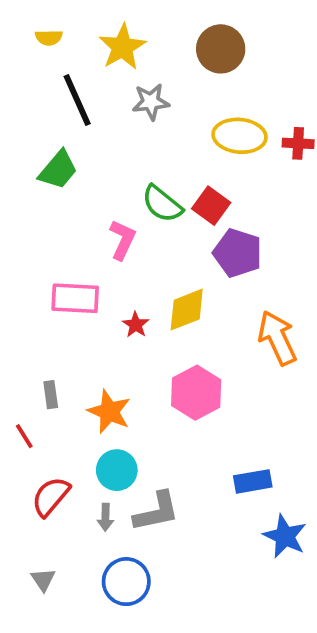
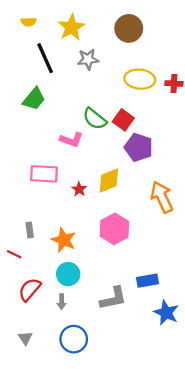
pink L-shape: (122, 240) -> (71, 140), turned 85
red line: (24, 436) -> (14, 254), turned -32
gray L-shape: (156, 512) -> (113, 298), moved

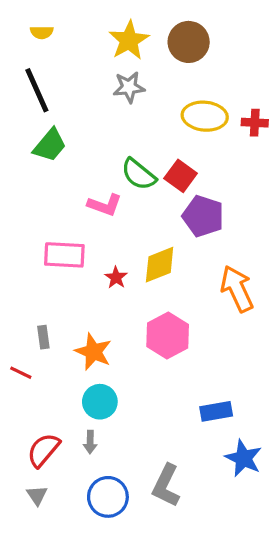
yellow star: (71, 27) -> (129, 40), moved
black line: (45, 58) -> (37, 90), moved
red semicircle: (30, 290) -> (43, 450), moved
gray L-shape: (113, 298) -> (166, 486), moved, turned 128

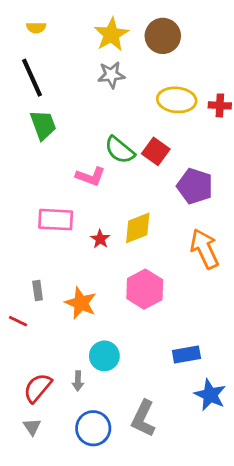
green trapezoid: (50, 145) -> (43, 125), turned -60
purple pentagon: (203, 216) -> (195, 186), moved
cyan circle: (100, 402) -> (104, 356), moved

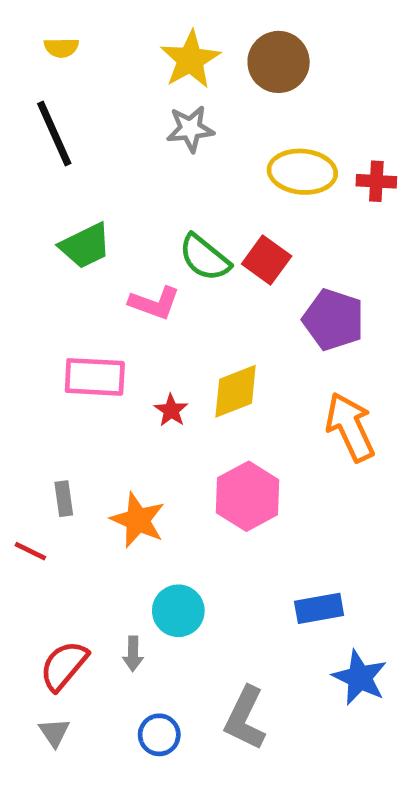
green trapezoid: (43, 125) -> (85, 246), moved, turned 84
blue circle: (93, 428) -> (159, 735), size x0.7

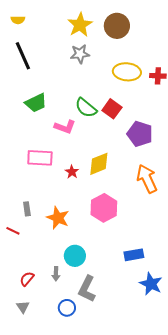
yellow semicircle: (61, 48) -> (18, 20), moved
red semicircle: (64, 666) -> (27, 279), size x0.7
gray L-shape: (245, 718) -> (87, 289), moved

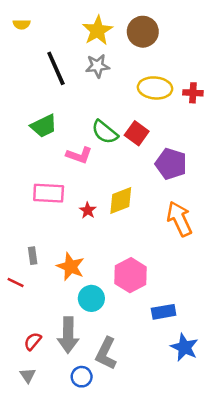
black line: (23, 56) -> (56, 68), moved
pink hexagon: (104, 208) -> (131, 275), moved
cyan circle: (75, 256) -> (91, 298), moved
gray arrow: (56, 274) -> (68, 335), size x2.0

